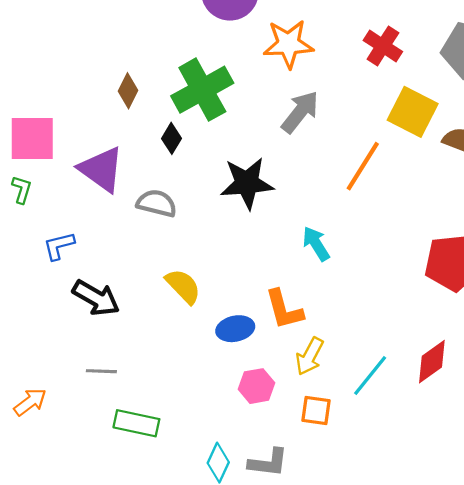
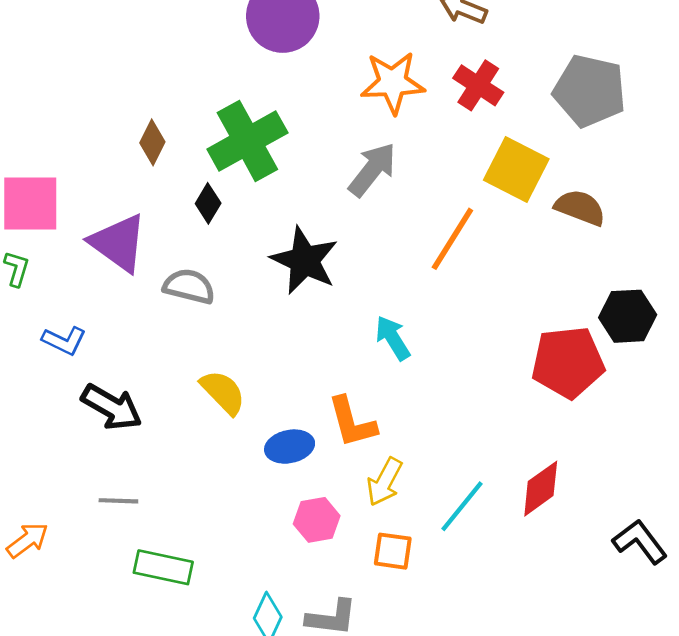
orange star: (288, 44) -> (393, 83), moved
black star: (247, 183) -> (304, 260), turned 30
blue L-shape: (59, 246) -> (64, 341), turned -140

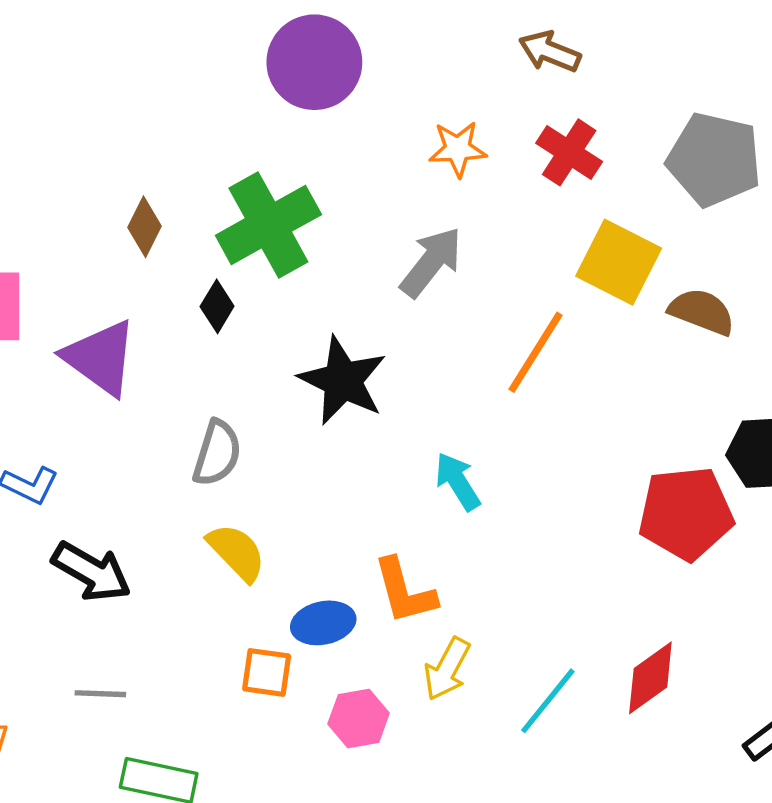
orange star: (393, 83) -> (458, 149), size x0.7
gray semicircle: (189, 286) -> (217, 453), moved, turned 93
orange square: (393, 551) -> (267, 672), moved

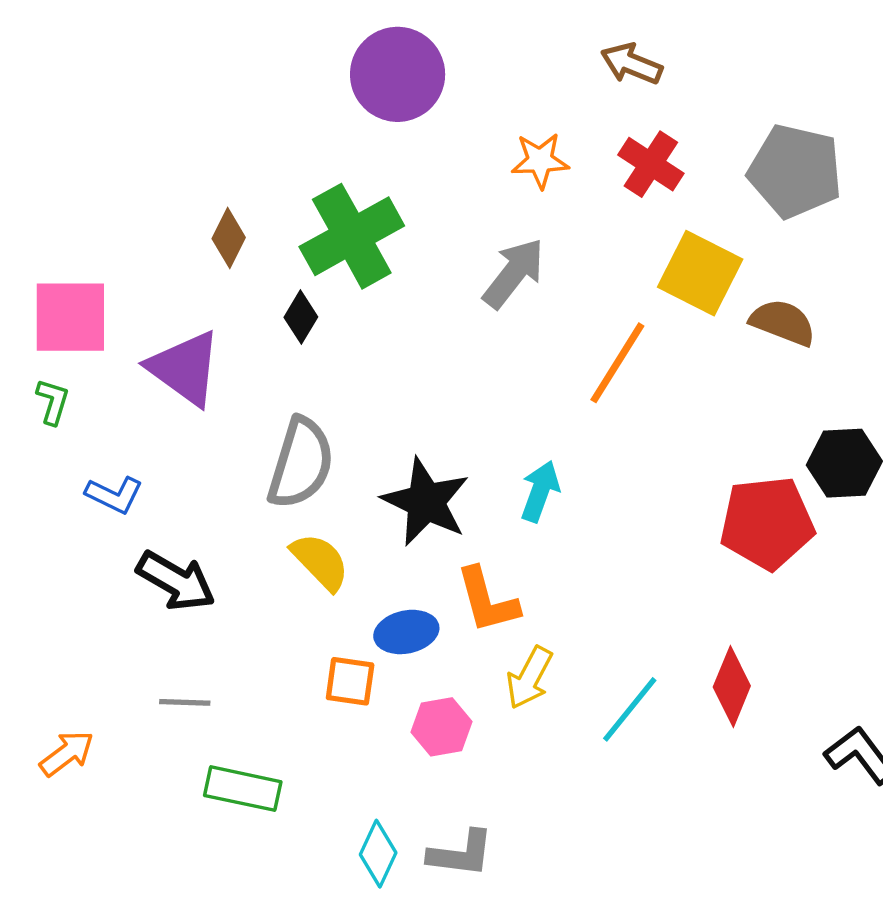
black star: (343, 381) -> (426, 502), moved
gray semicircle: (217, 453) -> (301, 463), size x1.4
cyan arrow: (458, 481) -> (540, 491), turned 52
red diamond: (650, 678) -> (732, 687), turned -32

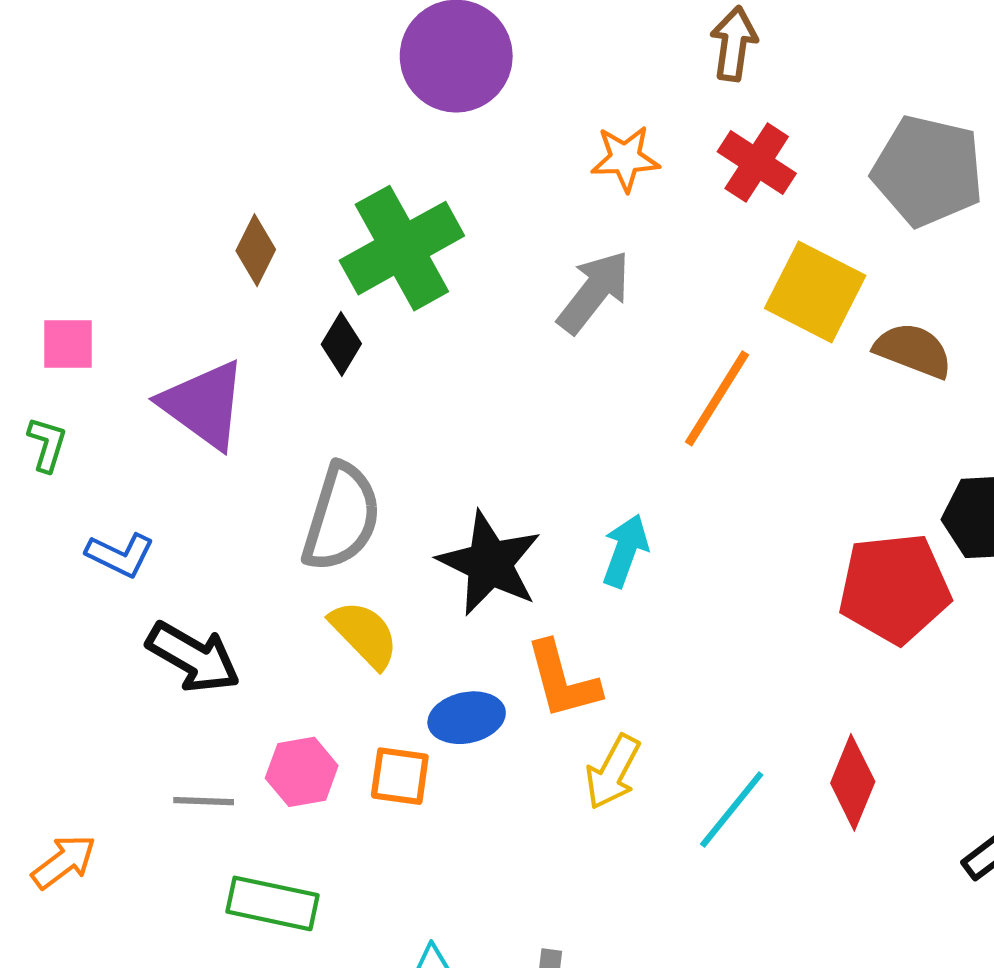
brown arrow: (632, 64) -> (734, 44), turned 76
pink square: (70, 317) -> (68, 344), size x0.6
pink hexagon: (442, 727) -> (302, 772), moved

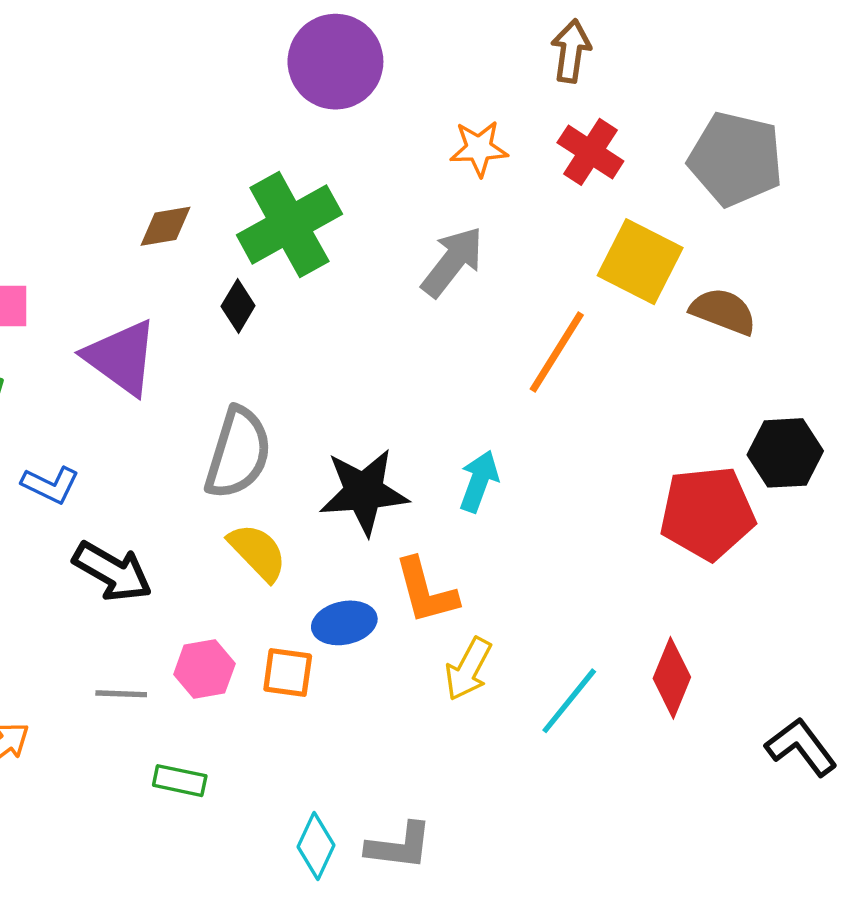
brown diamond: (256, 250) -> (165, 226), turned 54
black star: (490, 563) -> (364, 492), turned -30
green rectangle: (273, 903) -> (180, 781), size x0.7

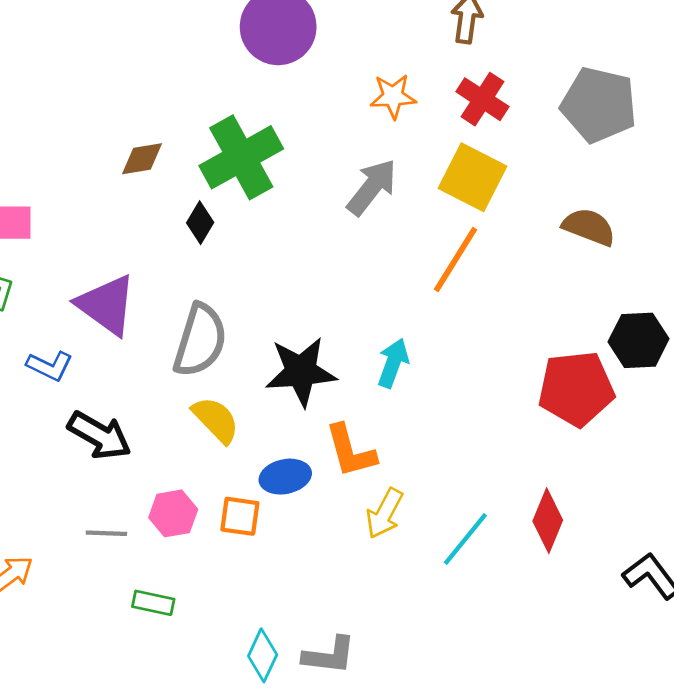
yellow square: (640, 262) -> (473, 177), moved
purple triangle: (121, 357) -> (106, 305), moved

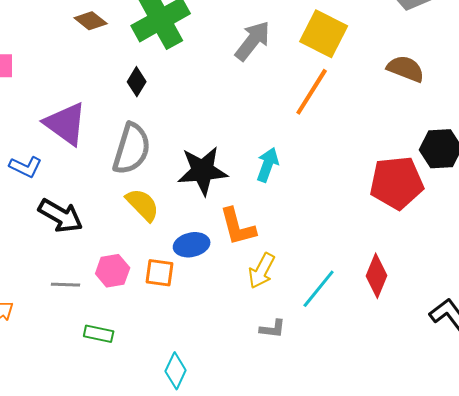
brown diamond: (142, 159) -> (91, 21), turned 48
black diamond: (200, 223) -> (137, 82), moved
gray L-shape: (329, 655) -> (273, 329), moved, size x0.7

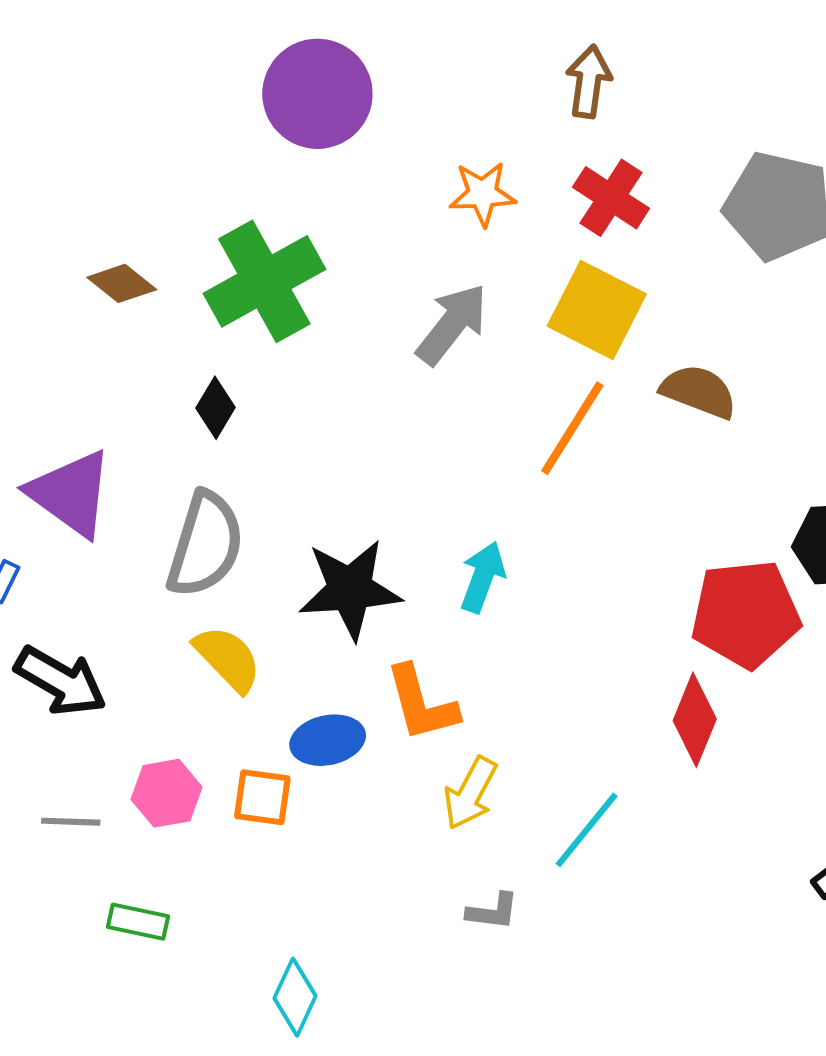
brown semicircle: (406, 69) -> (699, 391), moved
red diamond: (377, 276) -> (695, 720), moved

